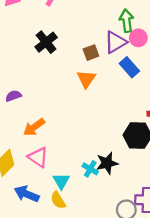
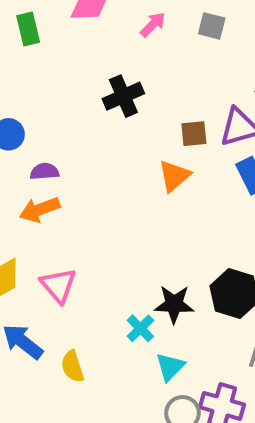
orange arrow: (34, 127) -> (40, 210), moved
black star: (107, 163) -> (174, 304), moved
cyan triangle: (61, 181) -> (170, 367), moved

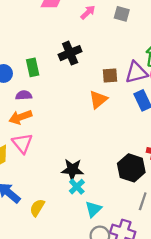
green rectangle: (28, 29) -> (33, 67), moved
pink triangle: (58, 285) -> (22, 143), moved
black star: (174, 304) -> (72, 170), moved
yellow semicircle: (72, 366) -> (37, 208), turned 48

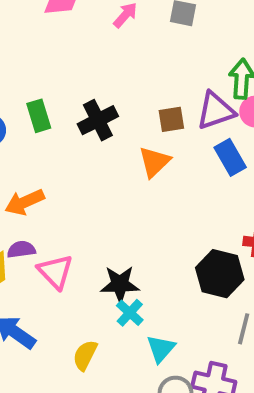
black cross: (70, 53) -> (98, 120), moved
purple semicircle: (24, 95) -> (21, 249), moved
pink triangle: (22, 143) -> (55, 272), moved
yellow semicircle: (37, 208) -> (85, 355), moved

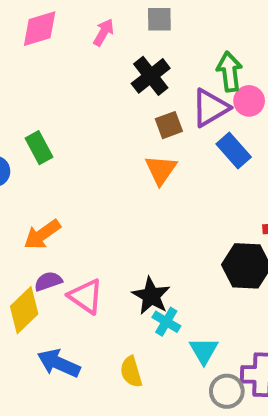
black cross: (98, 120) -> (151, 76), moved
black star: (120, 284) -> (151, 296), turned -30
yellow semicircle: (85, 355) -> (131, 372), turned -32

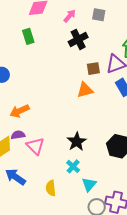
black cross: (151, 76) -> (78, 39), moved
green rectangle: (39, 148) -> (28, 36), moved
orange triangle: (161, 170) -> (85, 90), turned 30
black star: (151, 296) -> (77, 142), moved

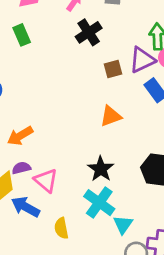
orange triangle: (85, 90) -> (111, 116), moved
cyan cross: (73, 166) -> (99, 203), size x1.6
blue arrow: (15, 177) -> (26, 207), moved
yellow semicircle: (51, 188) -> (61, 228), moved

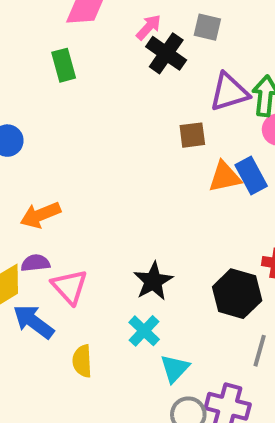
black cross: (89, 32) -> (166, 53), moved, turned -30
purple triangle: (142, 60) -> (229, 92), moved
orange triangle: (111, 116) -> (225, 177), moved
cyan cross: (99, 203) -> (144, 331), size x0.7

